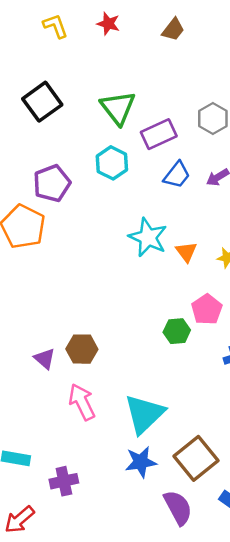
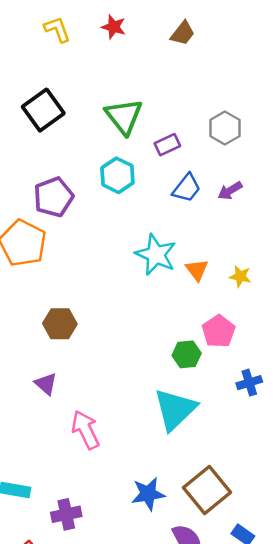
purple rectangle: (159, 134) -> (167, 145), size x0.7
brown hexagon: (82, 349) -> (60, 324), moved
cyan triangle: (144, 414) -> (175, 409), moved

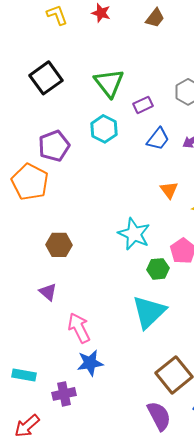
cyan star: (156, 255) -> (134, 234), moved
orange triangle: (197, 270) -> (169, 190), moved
blue star: (148, 494) -> (90, 363), moved

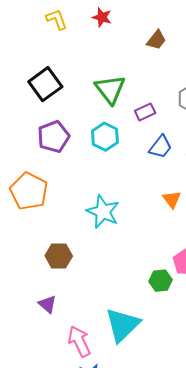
brown trapezoid: (155, 18) -> (156, 40), moved
purple pentagon: (54, 146) -> (54, 137), moved
cyan star: (134, 234) -> (103, 212), moved
cyan triangle: (149, 312) -> (122, 325), moved

